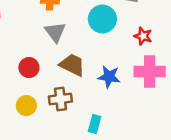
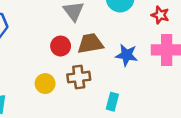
brown trapezoid: (72, 65) -> (90, 43), turned -36
red circle: (29, 68) -> (61, 46), moved

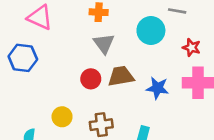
brown cross: (79, 77) -> (101, 125), moved
yellow circle: (45, 84) -> (62, 117), moved

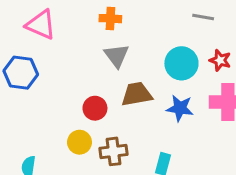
cyan circle: (151, 30) -> (181, 63), moved
red circle: (91, 79) -> (95, 108), moved
yellow circle: (62, 117) -> (79, 142), moved

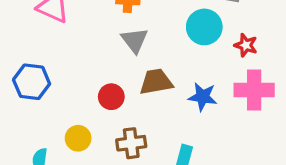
cyan circle: (181, 63) -> (204, 27), moved
blue hexagon: (21, 73) -> (32, 82), moved
yellow circle: (79, 142) -> (78, 138), moved

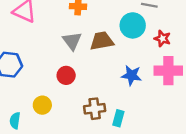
gray triangle: (135, 40) -> (72, 41), moved
brown trapezoid: (156, 82) -> (102, 41), moved
brown cross: (131, 143) -> (95, 109), moved

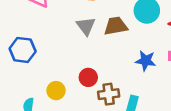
red circle: (66, 75) -> (88, 77), moved

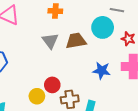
yellow circle: (56, 91) -> (37, 96), moved

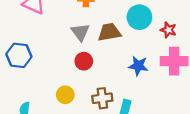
red circle: (52, 85) -> (84, 61), moved

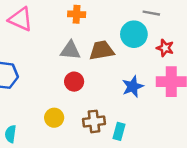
gray triangle: (80, 32) -> (70, 50), turned -48
blue star: (138, 66) -> (133, 87), turned -30

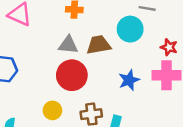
red star: (165, 48) -> (169, 47), moved
red circle: (74, 82) -> (72, 75), size x1.6

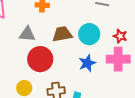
cyan circle: (130, 29) -> (89, 34), moved
gray triangle: (68, 45) -> (27, 34), moved

